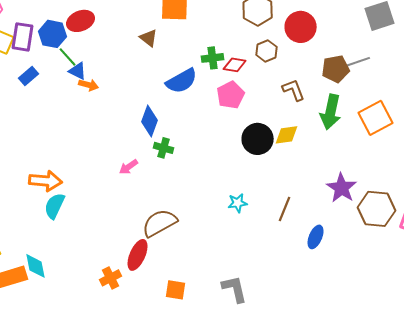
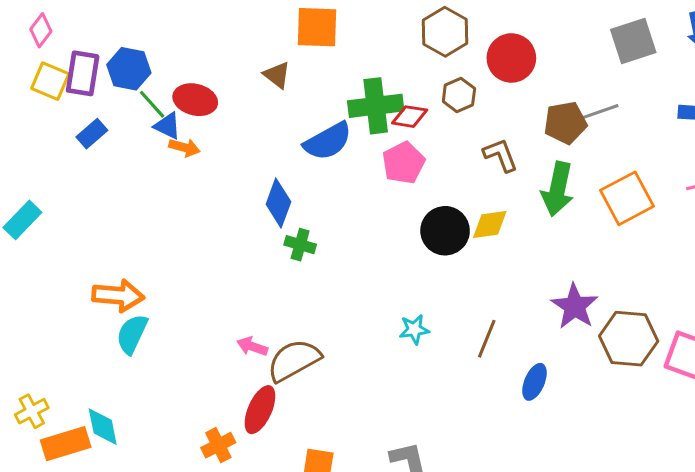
red ellipse: (81, 21) -> (195, 100), moved, turned 36
green cross: (213, 58) -> (376, 106), size x1.6
pink arrow: (129, 167) -> (252, 346), moved, turned 54

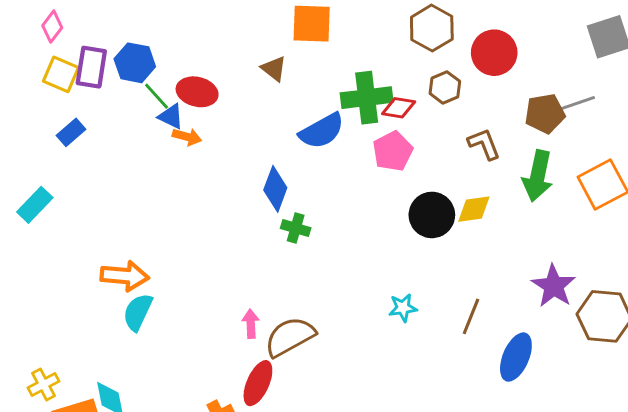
blue rectangle: (92, 134) -> (71, 132), moved
pink arrow: (252, 346) -> (251, 324), turned 68
blue ellipse: (535, 382) -> (516, 357), size x1.4

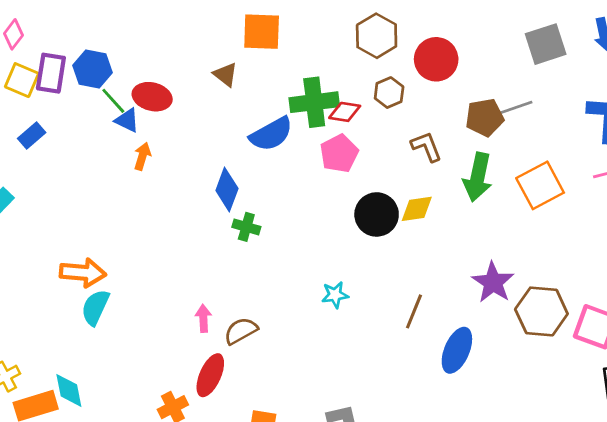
orange arrow: (187, 137) -> (142, 156), moved, turned -88
cyan star: (403, 308) -> (335, 295), moved
brown semicircle: (290, 337) -> (241, 331), size x0.7

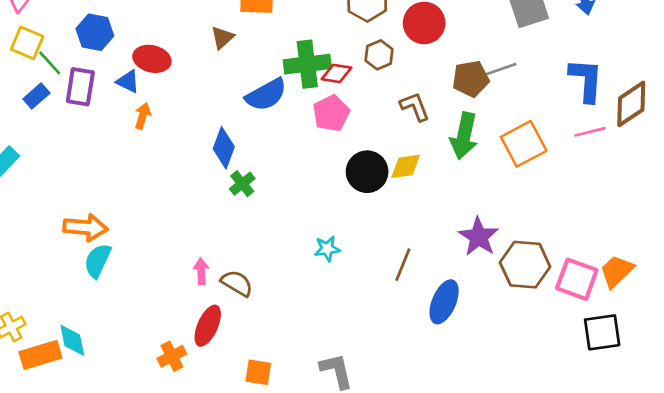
purple rectangle: (51, 73) -> (80, 87), moved
brown triangle: (226, 75) -> (222, 38), turned 40
green line: (113, 101) -> (50, 63), moved
green cross: (246, 227) -> (242, 184), turned 35
brown semicircle: (241, 331) -> (237, 283), turned 60

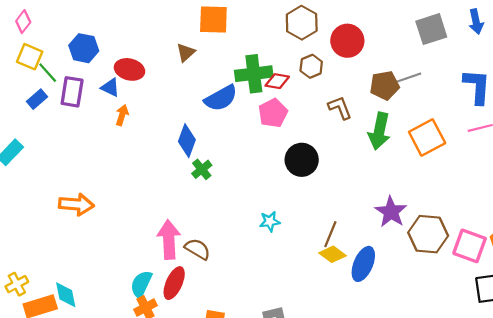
yellow diamond: (406, 166) -> (332, 254), moved, turned 45
cyan semicircle: (98, 261) -> (141, 284), moved
pink arrow: (201, 271) -> (169, 239), size x1.8

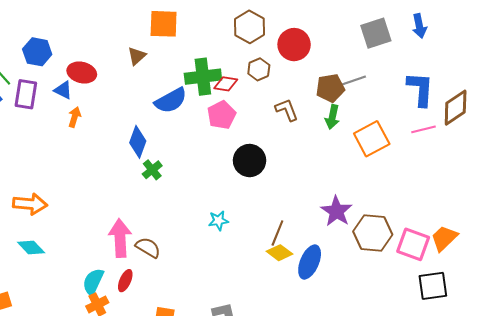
green arrow: (379, 131) -> (332, 117), moved, size x0.7
red ellipse: (174, 283) -> (125, 281), size x0.7
cyan diamond: (66, 295) -> (31, 247), moved, turned -32

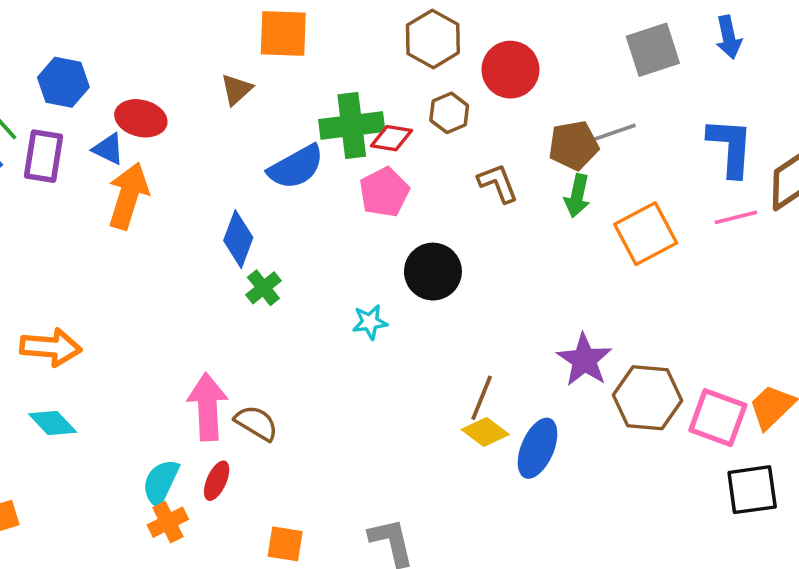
orange arrow: (75, 117) -> (128, 196), size x1.8
cyan star: (218, 221) -> (370, 322), moved

